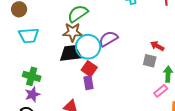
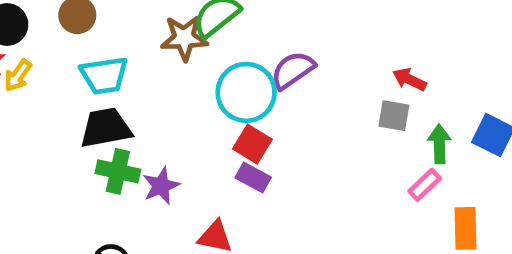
brown star: (73, 32) -> (184, 38), moved
black trapezoid: (71, 53) -> (106, 128), moved
purple rectangle: (89, 83) -> (253, 178), turned -48
purple star: (32, 94) -> (161, 186), moved

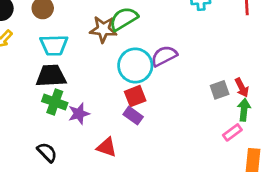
red arrow: (409, 79) -> (242, 88), moved, turned -150
gray square: (394, 116) -> (220, 90), turned -36
red square: (252, 144) -> (135, 96), turned 30

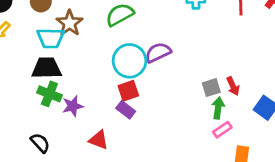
brown star: (103, 29) -> (69, 23), moved, turned 30
green arrow: (244, 110) -> (218, 108), moved

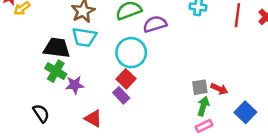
cyan trapezoid: (51, 38) -> (84, 37), moved
purple semicircle: (158, 53) -> (155, 24), moved
red arrow: (233, 86) -> (219, 89), turned -49
red square: (128, 91) -> (126, 79), turned -36

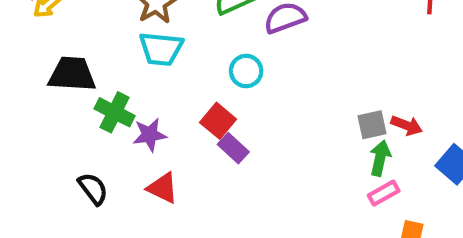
black trapezoid: (57, 48) -> (72, 74), moved
cyan circle: (131, 53) -> (246, 71), size x0.6
red square: (126, 79) -> (218, 121), moved
red triangle: (93, 118) -> (163, 188), moved

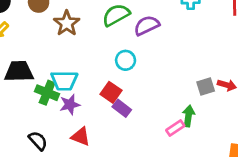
cyan trapezoid: (161, 49) -> (64, 81), moved
green arrow: (380, 158) -> (188, 116), moved
pink rectangle: (384, 193) -> (175, 128), moved

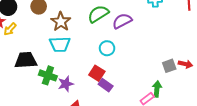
cyan trapezoid: (64, 81) -> (60, 44), moved

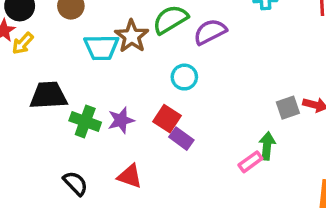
brown star: (61, 22) -> (132, 36), moved
cyan trapezoid: (60, 44) -> (101, 47), moved
purple star: (66, 84) -> (121, 120), moved

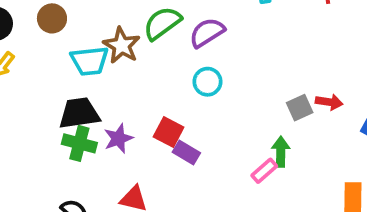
cyan circle: (184, 77) -> (208, 82), moved
black trapezoid: (48, 95) -> (79, 113), moved

